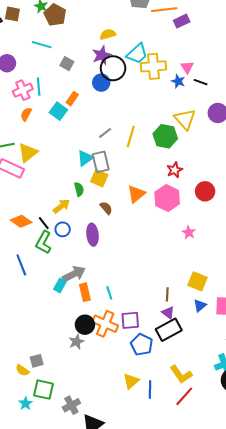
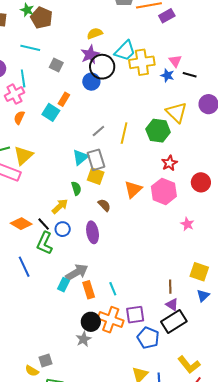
cyan line: (39, 87) -> (23, 78), moved

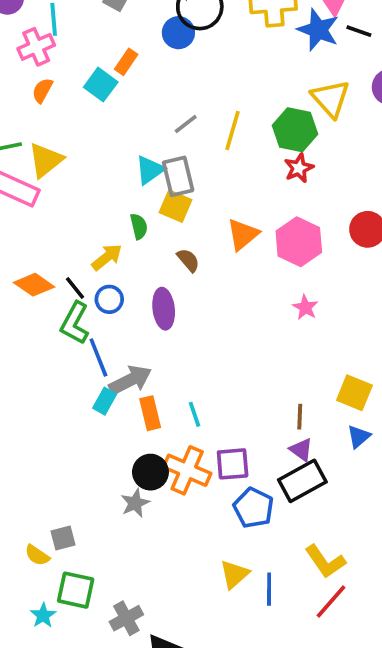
blue star: (167, 75) -> (318, 30), size x1.6
red star: (169, 163) -> (299, 168), moved
pink star: (187, 224) -> (305, 307), moved
blue line: (24, 267) -> (98, 358), moved

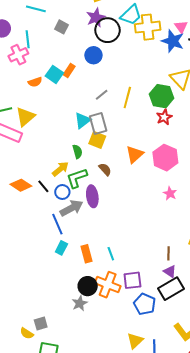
blue circle: (178, 33) -> (93, 55), moved
orange rectangle: (126, 62) -> (69, 71), moved
orange semicircle: (42, 90) -> (35, 82), moved, turned -136
green L-shape: (75, 323) -> (77, 178), moved, turned 45
gray arrow: (130, 380) -> (72, 208), moved

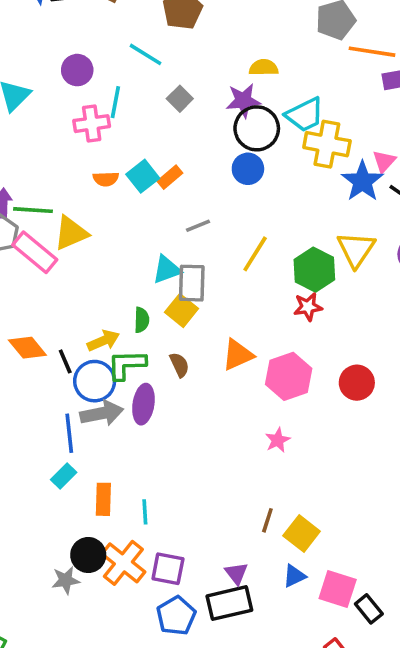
blue circle: (93, 55) -> (248, 169), moved
gray line: (102, 95) -> (198, 226), moved
blue circle: (62, 192) -> (95, 381), size x1.5
brown line: (169, 253) -> (267, 520), moved

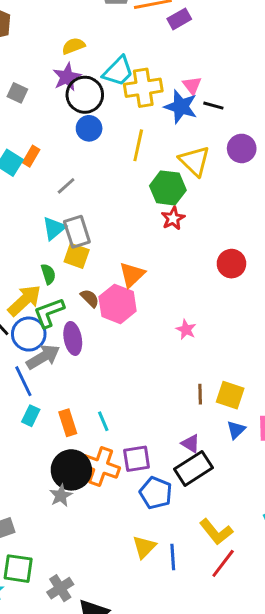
yellow line: (255, 254) -> (138, 145), moved
yellow arrow: (103, 341) -> (24, 300), size x1.4
pink hexagon: (289, 376) -> (118, 304), moved
black circle: (88, 555) -> (71, 470), size x1.4

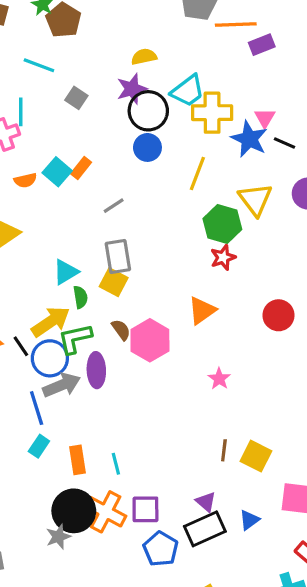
cyan triangle: (54, 228) -> (66, 272), moved
orange triangle: (132, 275) -> (202, 311), moved
blue triangle: (236, 430) -> (249, 520), moved

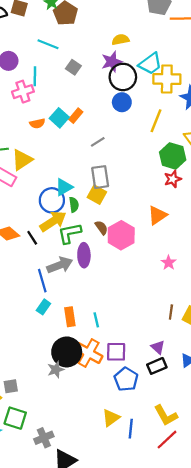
blue circle: (50, 358) -> (52, 200), moved
black rectangle: (205, 529) -> (157, 366), size x0.7

